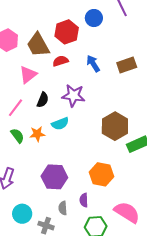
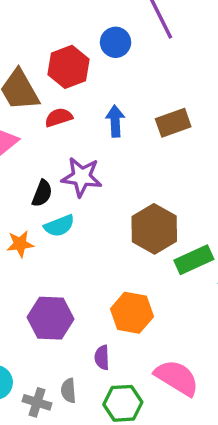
blue arrow: (93, 64) -> (115, 121), turned 30
black semicircle: (43, 100) -> (42, 193), moved
gray semicircle: (63, 208) -> (68, 391), moved

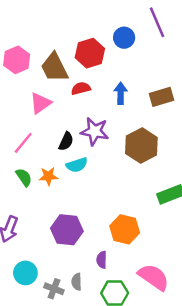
brown hexagon: (154, 229) -> (141, 145), moved

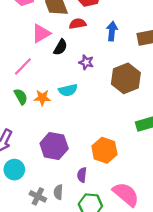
purple star: (95, 131) -> (86, 62), size x0.6
black semicircle: (66, 141) -> (60, 47), moved
cyan circle: (25, 273) -> (14, 170), moved

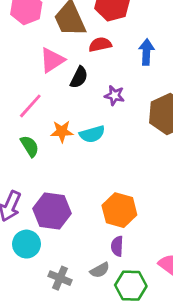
orange star: (42, 98) -> (62, 131), moved
purple hexagon: (54, 146) -> (52, 211), moved
orange hexagon: (104, 150) -> (119, 210), moved
gray semicircle: (58, 192) -> (100, 270), moved, turned -120

